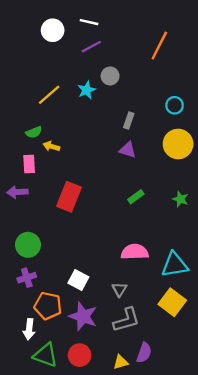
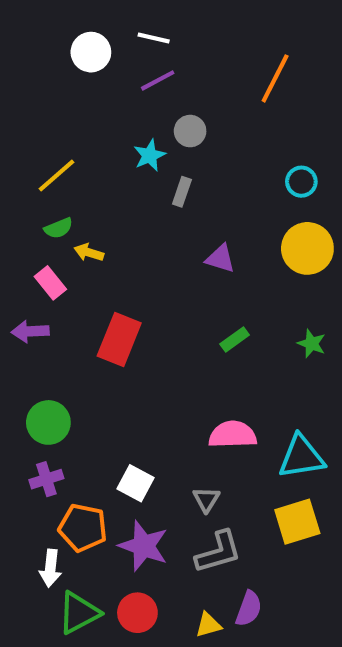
yellow line: (49, 95) -> (56, 176), moved
gray rectangle: (129, 121) -> (182, 192), moved
pink rectangle: (29, 164) -> (50, 283), turned -36
yellow square: (172, 302) -> (297, 522), turned 36
green triangle: (46, 355) -> (79, 613), turned -48

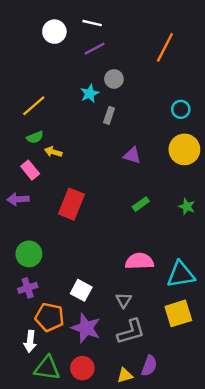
green triangle: (79, 613) -> (47, 368), turned 36

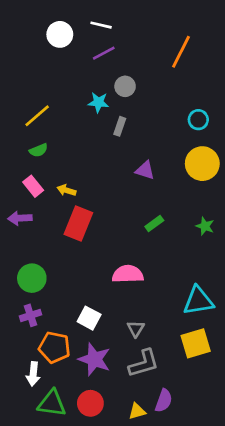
cyan star: (90, 94) -> (98, 102), turned 30
yellow arrow: (53, 152) -> (66, 190), moved
pink semicircle: (139, 261) -> (128, 274), moved

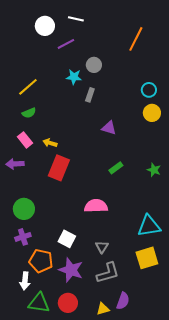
purple line: (104, 53) -> (66, 44), moved
yellow circle: (202, 164) -> (152, 113), moved, size x0.7

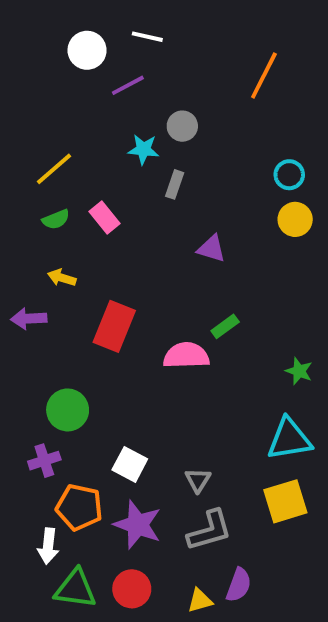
pink rectangle: (25, 140) -> (105, 217), moved
yellow arrow: (50, 143) -> (62, 278), moved
green star: (154, 170) -> (299, 371), moved
pink semicircle: (96, 206) -> (186, 356), moved
green circle: (24, 209) -> (68, 410), moved

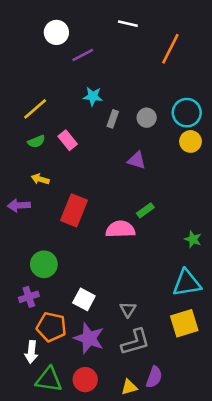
white line: (147, 37) -> (128, 24), moved
gray circle: (182, 126) -> (147, 118), moved
cyan circle: (289, 175) -> (187, 113), size x1.5

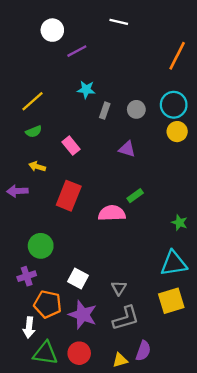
orange line: (170, 49) -> (177, 56), moved
pink rectangle: (68, 140) -> (71, 146), moved

